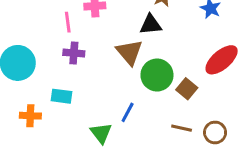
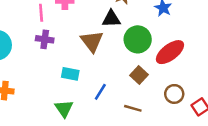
green circle: (157, 75) -> (138, 39), moved
cyan rectangle: (61, 96) -> (70, 74), moved
blue line: (128, 112) -> (100, 92), moved
brown circle: (215, 132) -> (174, 94), moved

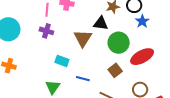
blue line: (100, 92) -> (83, 79), turned 64

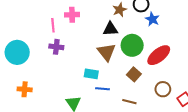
brown triangle: (83, 38) -> (107, 52), moved
cyan rectangle: (62, 61) -> (91, 74), moved

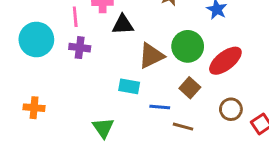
black triangle: (110, 29) -> (123, 25), moved
cyan circle: (17, 52) -> (36, 40), moved
brown triangle: (107, 52) -> (151, 56), turned 42
blue line: (103, 89) -> (160, 107), moved

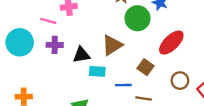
pink line: (75, 17) -> (48, 21), turned -63
black triangle: (123, 25) -> (81, 55), moved
green circle: (188, 46) -> (138, 18), moved

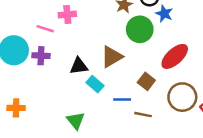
purple cross: (55, 45) -> (41, 56), moved
cyan rectangle: (97, 71) -> (95, 84), turned 35
brown circle: (180, 81) -> (182, 97), size x1.5

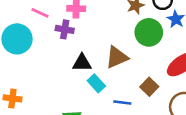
pink line: (45, 29) -> (40, 13), moved
purple cross: (41, 56) -> (65, 29), moved

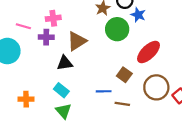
brown triangle: (117, 57) -> (77, 41), moved
cyan rectangle: (96, 83) -> (61, 90), moved
orange cross: (12, 98) -> (26, 99), moved

